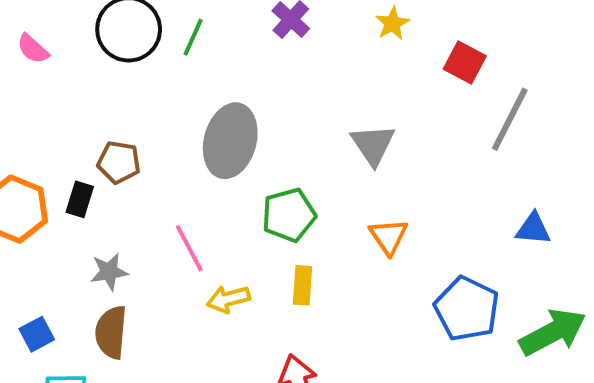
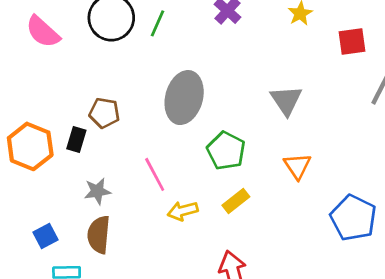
pink semicircle: (33, 49) -> (43, 32), size x1.5
red square: (465, 63) -> (352, 42), turned -36
green pentagon: (289, 215) -> (226, 151), turned -30
yellow rectangle: (303, 285) -> (236, 201), turned 48

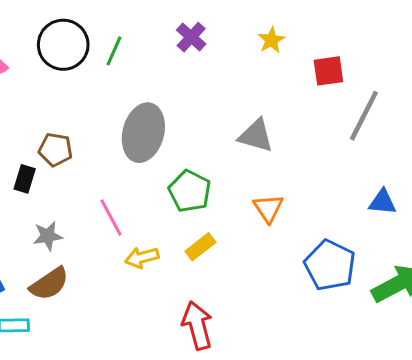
gray triangle: (286, 100) -> (256, 136), turned -40
brown semicircle: (99, 235) -> (49, 284), turned -129

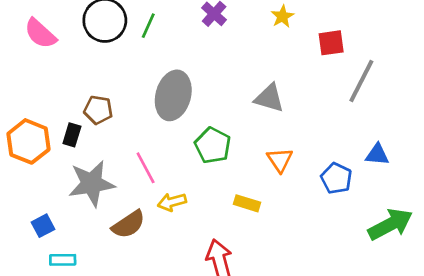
gray star: (48, 236) -> (92, 184), size x1.8
yellow rectangle: (200, 247) -> (247, 203), moved, turned 55
blue pentagon: (330, 265) -> (336, 178), moved, size x0.7
brown semicircle: (49, 284) -> (129, 224), moved

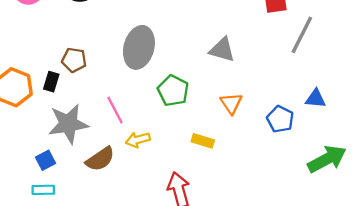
blue square: (43, 226) -> (46, 160), moved

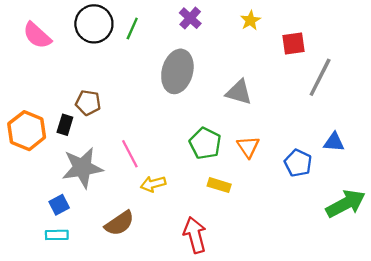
gray ellipse: (139, 47) -> (177, 71), moved
green pentagon: (173, 91) -> (205, 143), moved
brown semicircle: (100, 159) -> (119, 223), moved

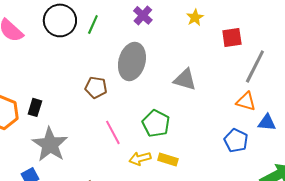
brown pentagon: (88, 103) -> (96, 87), moved
orange triangle: (248, 147) -> (246, 101), moved, turned -40
pink line: (130, 154) -> (113, 132), moved
gray star: (82, 168) -> (50, 144), turned -30
yellow arrow: (153, 184) -> (140, 158), moved

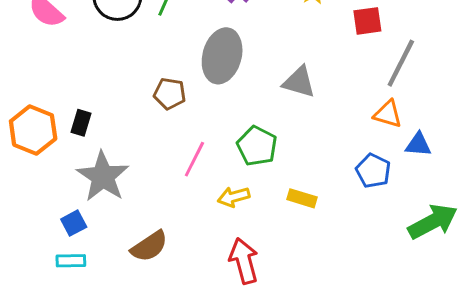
pink line: (113, 132) -> (194, 159), turned 55
yellow rectangle: (168, 159) -> (302, 198), moved

